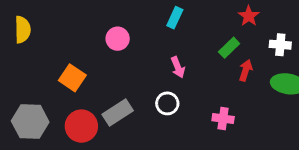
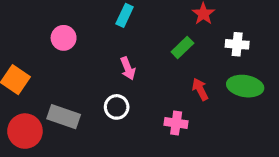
red arrow: (246, 70) -> (200, 89), moved, turned -45
gray rectangle: (118, 112) -> (64, 117), turned 52

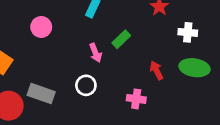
green rectangle: (182, 48) -> (121, 39), moved

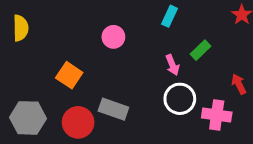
white circle: (86, 85) -> (180, 99), moved, size x1.4
pink cross: (136, 99) -> (217, 115), size x1.4

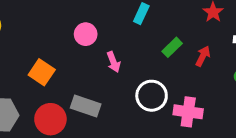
pink arrow: (172, 65) -> (113, 62), moved
red arrow: (239, 84) -> (203, 56), moved, turned 54

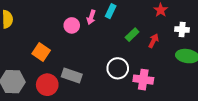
pink arrow: (113, 62) -> (91, 17), moved, turned 40

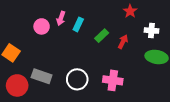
cyan rectangle: (111, 11) -> (78, 24), moved
white circle: (118, 68) -> (77, 79), moved

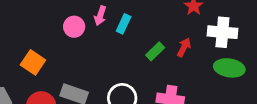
white cross: (151, 31) -> (222, 32), size x1.5
green rectangle: (102, 36) -> (155, 51), moved

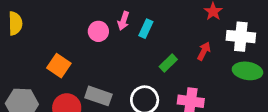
green rectangle: (155, 51) -> (168, 63), moved

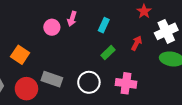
cyan rectangle: (146, 29) -> (104, 25), moved
white cross: (241, 37) -> (166, 31), turned -30

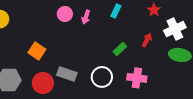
cyan rectangle: (104, 25) -> (116, 11), moved
pink circle: (52, 27) -> (65, 14), moved

